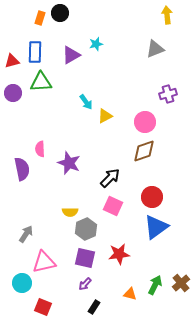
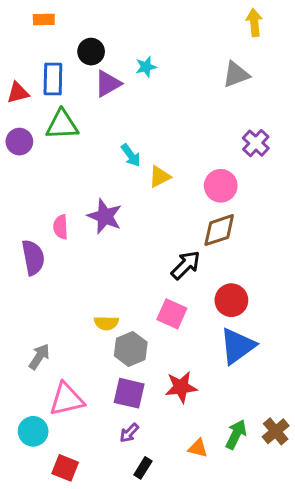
black circle: (60, 13) -> (91, 52), moved
orange rectangle: (40, 18) -> (44, 20), moved, turned 72
purple cross: (168, 94) -> (256, 143), turned -30
purple star: (69, 163) -> (105, 216), moved
black arrow: (110, 178) -> (186, 265), moved

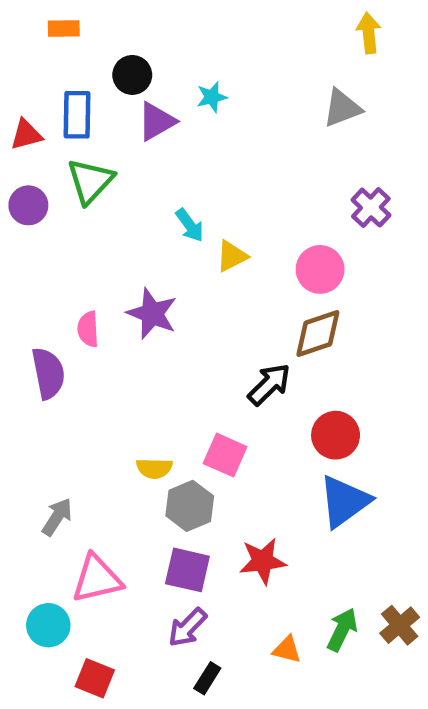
green triangle: (62, 125) -> (90, 181), turned -44
pink square: (172, 314) -> (225, 455), moved
purple arrow: (129, 433) -> (187, 627), size x1.4

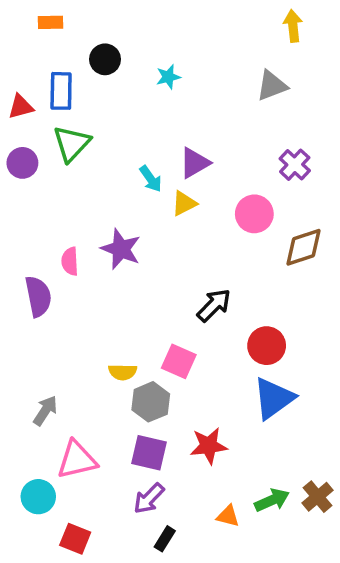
purple triangle: (157, 121) -> (195, 163), moved
brown diamond: (318, 334) -> (303, 247), moved
green arrow: (342, 630) -> (272, 500), turned 40

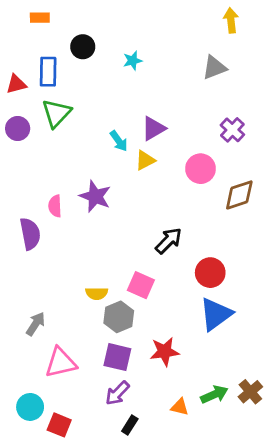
cyan circle: (38, 497) -> (30, 407), moved

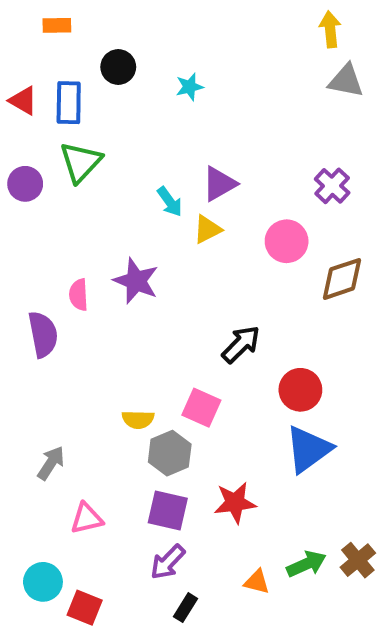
gray triangle: (214, 68) -> (346, 81), moved, turned 32
red triangle: (16, 84) -> (23, 101), moved, turned 45
pink triangle: (61, 363) -> (87, 519), size x0.7

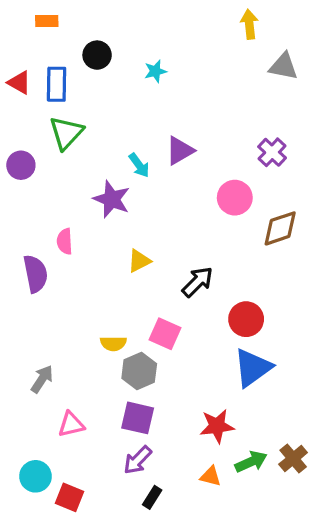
yellow arrow: (330, 29) -> (249, 24), moved
purple circle: (25, 184) -> (21, 165), moved
yellow triangle: (207, 229) -> (139, 261), moved
purple star: (136, 281) -> (112, 199), moved
red star: (235, 503) -> (217, 426), moved

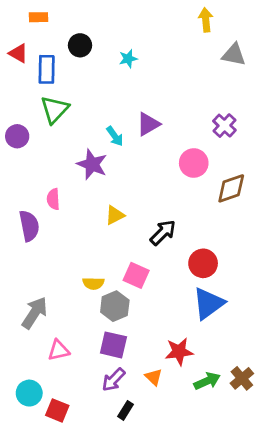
red triangle: (19, 83) -> (18, 53), moved
gray arrow: (42, 379) -> (35, 313), size x1.4
orange triangle: (210, 476) -> (154, 377), moved, turned 30

